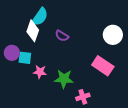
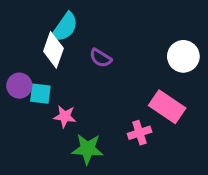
green star: (64, 79) -> (88, 149), moved
pink cross: (83, 97) -> (140, 133), moved

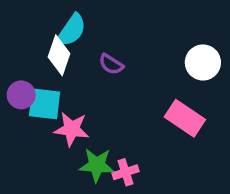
cyan square: (40, 94) -> (45, 104), size x1.4
pink star: (65, 116) -> (72, 129), size x1.4
pink cross: (140, 133) -> (126, 172), moved

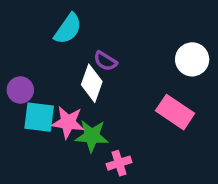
white diamond: (59, 55) -> (92, 83), moved
cyan square: (45, 104) -> (39, 117), moved
green star: (97, 165) -> (92, 136), moved

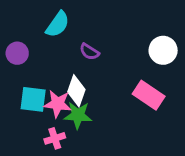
white diamond: (92, 83) -> (76, 91), moved
purple circle: (20, 90) -> (17, 53), moved
pink cross: (119, 163) -> (55, 138), moved

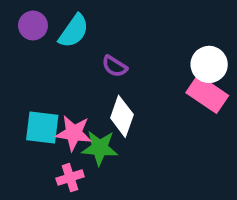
purple circle: (17, 53) -> (33, 26), moved
white diamond: (76, 91) -> (122, 116), moved
pink rectangle: (149, 95) -> (207, 94), moved

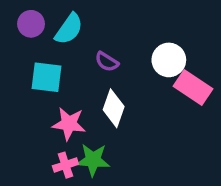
white circle: (209, 64) -> (169, 60), moved
cyan square: (42, 127) -> (47, 77), moved
green star: (100, 148) -> (93, 160), moved

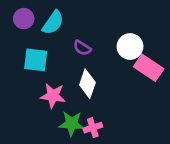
pink cross: (65, 165) -> (93, 128), moved

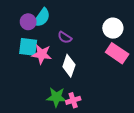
purple circle: (24, 19) -> (28, 22), moved
white circle: (130, 47) -> (113, 28), moved
pink star: (53, 96) -> (42, 54), moved

